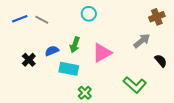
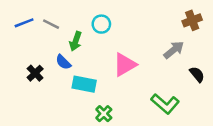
cyan circle: (89, 14) -> (101, 24), moved
green arrow: (75, 45) -> (76, 41), moved
blue semicircle: (52, 51) -> (63, 62), turned -112

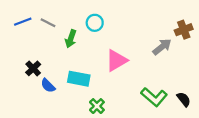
brown cross: (192, 20) -> (184, 30), moved
blue semicircle: (63, 62) -> (48, 86), moved
black semicircle: (197, 74) -> (184, 99), moved

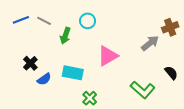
blue semicircle: (48, 86) -> (44, 79), turned -80
black semicircle: (184, 99) -> (171, 73), moved

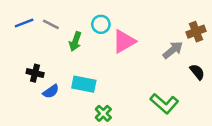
pink triangle: (108, 56) -> (124, 41), moved
black cross: (30, 63) -> (35, 73), turned -32
black semicircle: (171, 73) -> (197, 72), moved

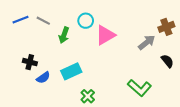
cyan rectangle: (84, 84) -> (71, 71), turned -36

